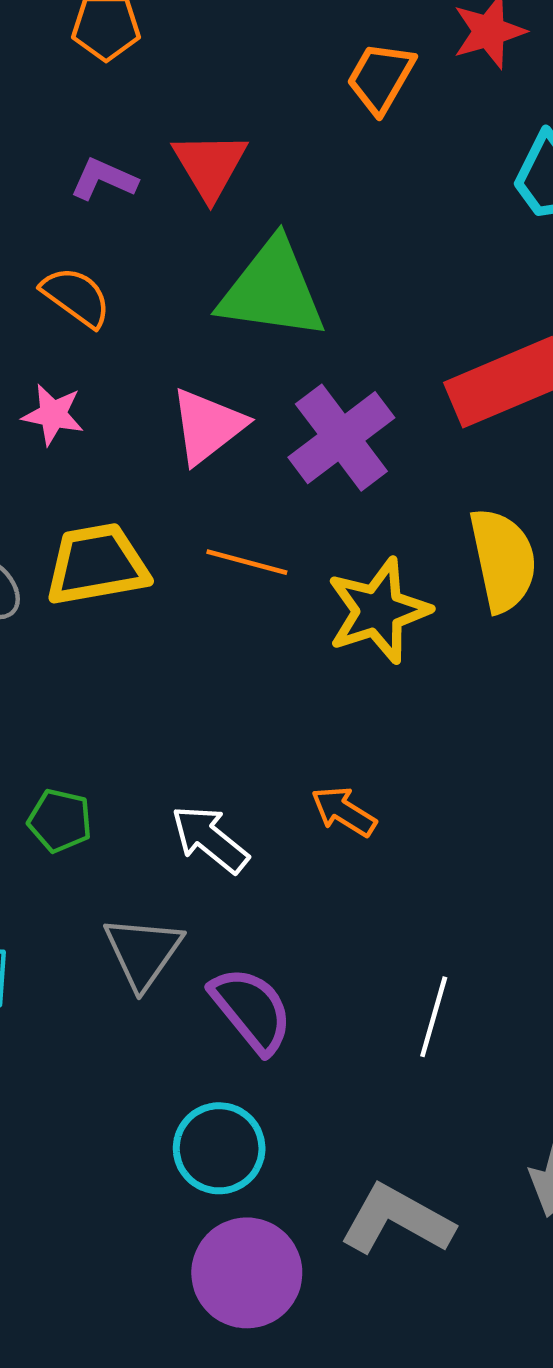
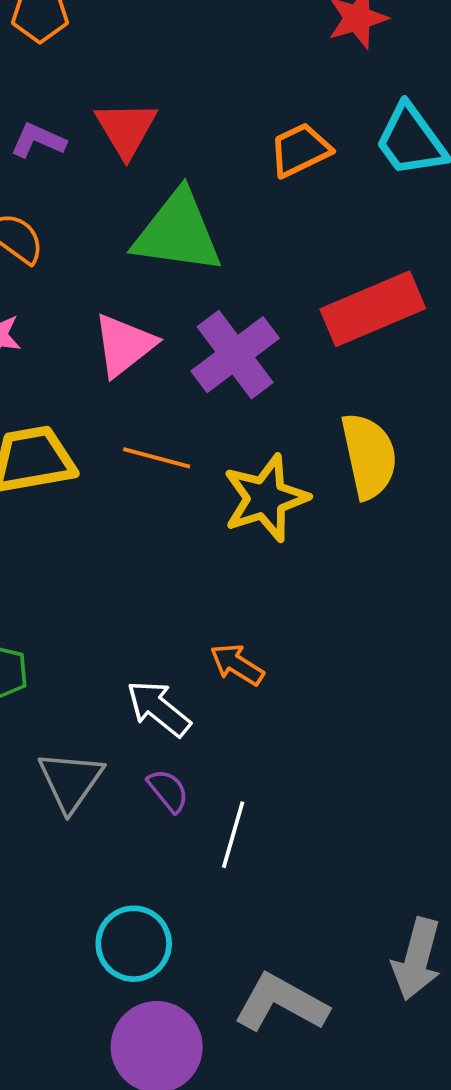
orange trapezoid: (381, 78) -> (300, 150), moved, turned 34
white arrow: (210, 839) -> (159, 708), moved
purple semicircle: (251, 1010) -> (168, 791), moved, size x0.6
white line: (434, 1017) -> (233, 835), moved

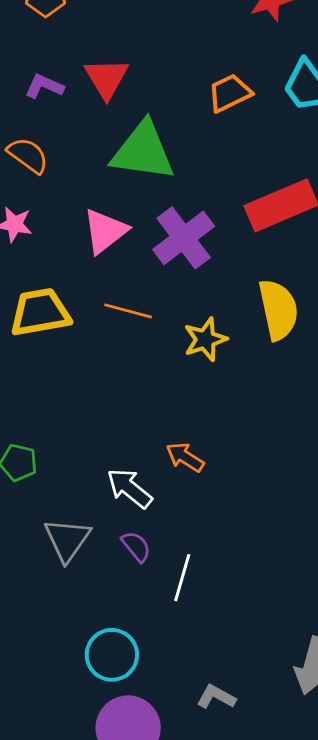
yellow star: (266, 498) -> (205, 339), size x0.7
gray L-shape: (281, 1003) -> (216, 697), size x0.6

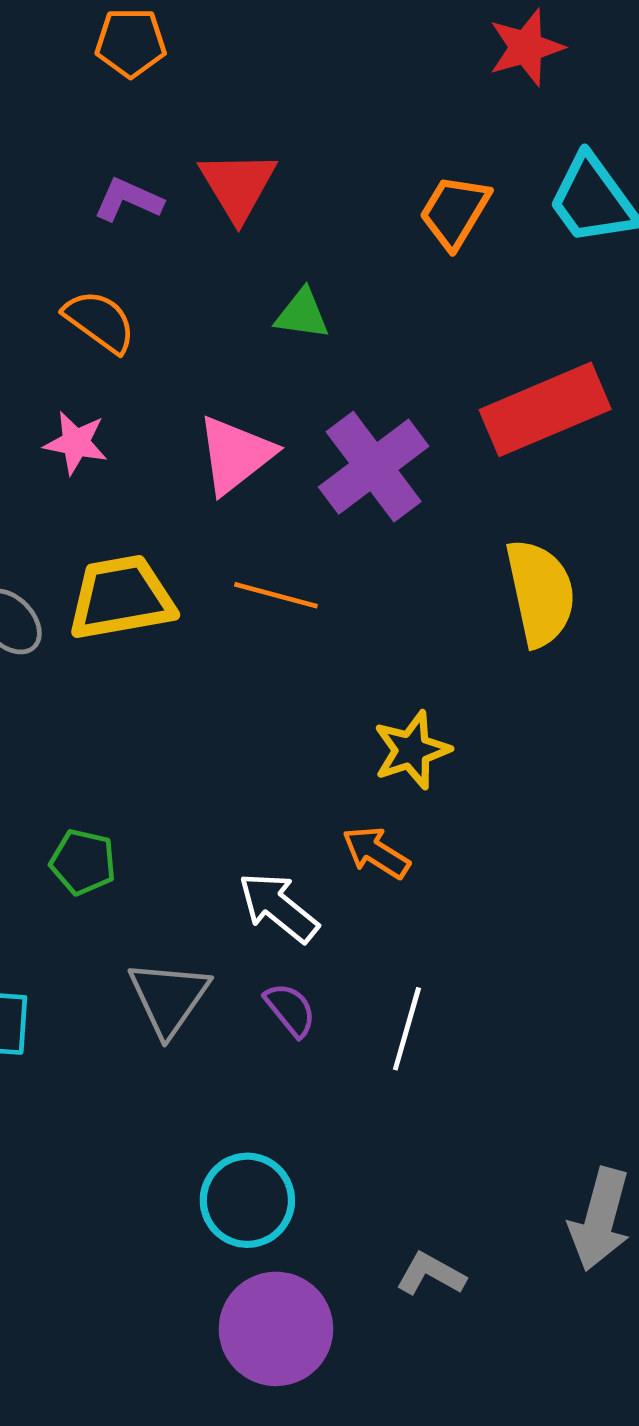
orange trapezoid: (230, 93) -> (455, 212), turned -33
green triangle: (143, 151) -> (302, 314), size x0.5
yellow star: (205, 339) -> (412, 750), moved
white line: (182, 578) -> (407, 1029), moved

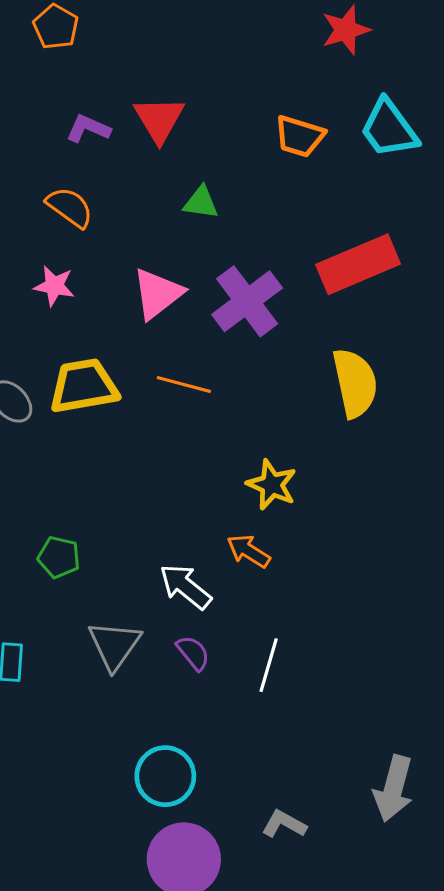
orange pentagon: (131, 43) -> (56, 27), moved, turned 30
orange trapezoid: (455, 212) -> (299, 136), turned -104
yellow star: (412, 750) -> (272, 485), turned -30

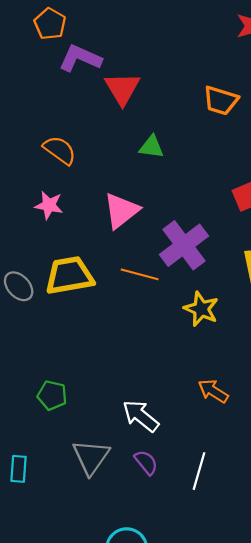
purple L-shape: (88, 129) -> (80, 58), moved, size x1.4
purple cross: (247, 301) -> (184, 245), moved
yellow star: (272, 485) -> (201, 309), moved
orange arrow: (249, 551) -> (213, 391), moved

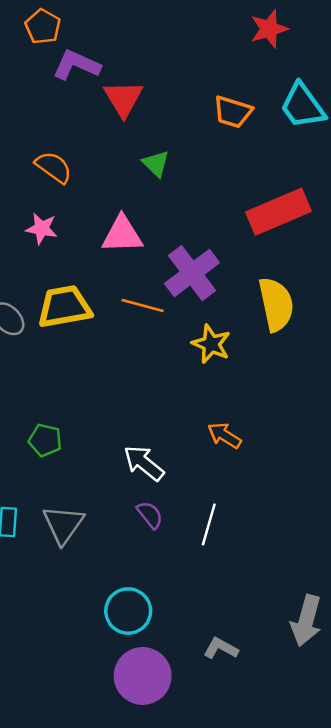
green triangle: (152, 147) -> (156, 164), turned 36
pink triangle: (121, 211) -> (122, 235), turned 36
gray triangle: (91, 457) -> (63, 524), moved

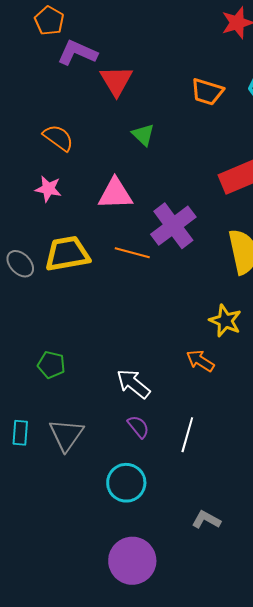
yellow star: (211, 344) -> (225, 321), moved
cyan circle: (128, 611) -> (126, 483), moved
gray L-shape: (221, 648) -> (206, 520), moved

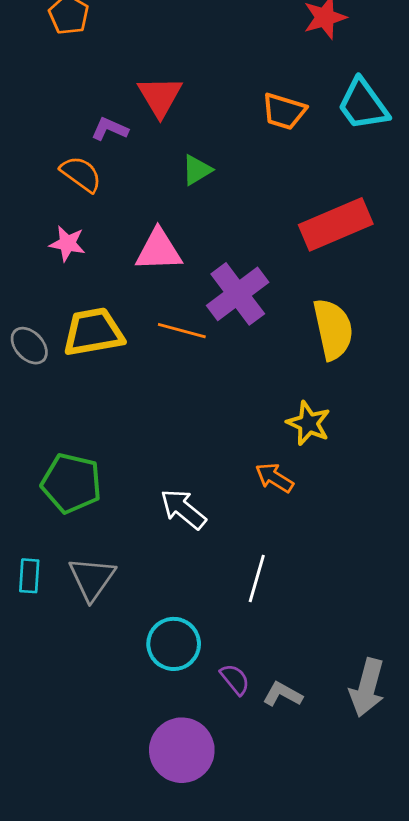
purple L-shape: (77, 53) -> (110, 129), moved, size x0.7
green triangle: (143, 135) -> (197, 170), turned 45
green pentagon: (51, 365) -> (71, 483), size x1.6
purple semicircle: (138, 427) -> (235, 679), moved

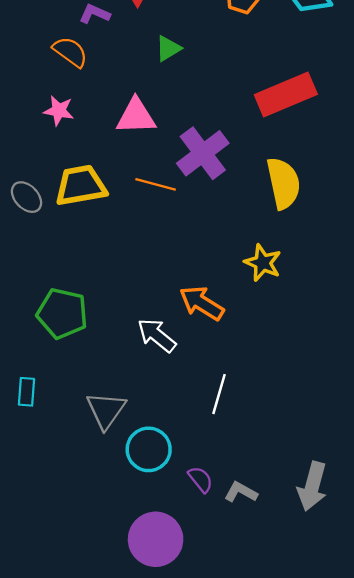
orange arrow: (274, 478) -> (202, 303), moved, size x1.4
gray triangle: (92, 579) -> (106, 410), moved

